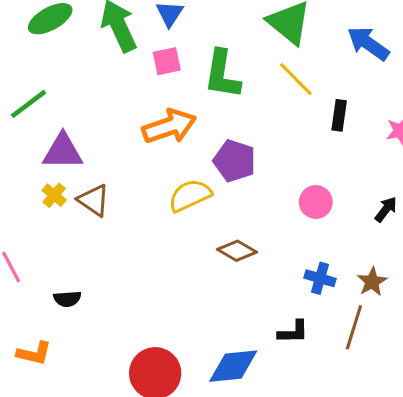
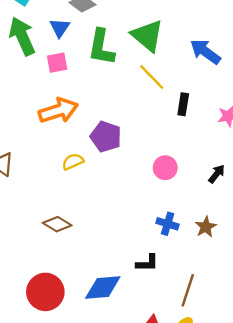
green L-shape: (222, 74) -> (101, 47), moved
yellow semicircle: (190, 195) -> (73, 162), size x0.7
brown diamond: (237, 251) -> (57, 224), moved
brown line: (354, 327) -> (188, 290), moved

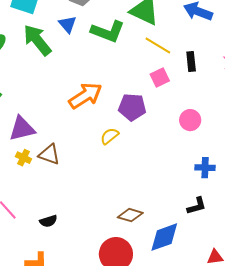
green L-shape: (101, 47) -> (108, 31), turned -64
pink square: (57, 63) -> (160, 77), moved
brown diamond: (57, 224) -> (130, 215), moved

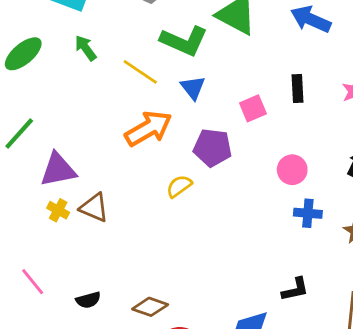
blue triangle: (68, 24) -> (193, 88), moved
green arrow: (37, 40) -> (86, 48), size x0.6
yellow line: (158, 45) -> (140, 72), moved
blue cross: (205, 168) -> (308, 213), moved
brown diamond: (130, 215) -> (150, 307), moved

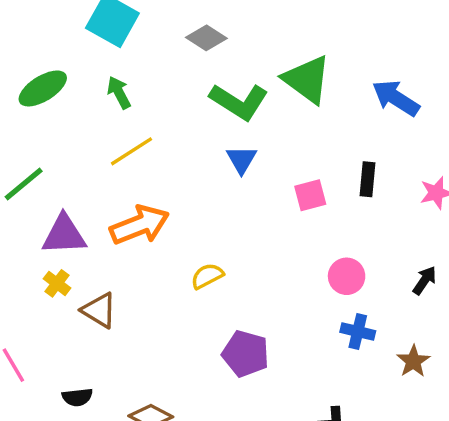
yellow line: (140, 72) -> (132, 151), moved, turned -75
orange arrow: (148, 128) -> (140, 225), moved
purple pentagon: (213, 148) -> (246, 354), moved
brown triangle: (94, 208) -> (99, 310), moved

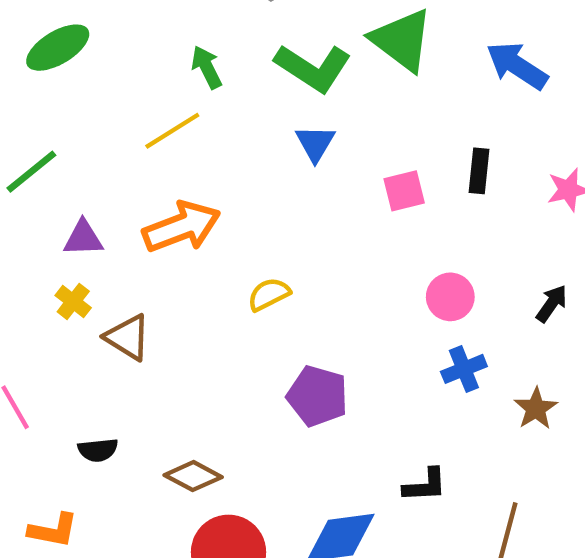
green arrow: (119, 93) -> (207, 67), moved
purple triangle: (64, 235) -> (83, 238), size x0.7
blue cross: (358, 332) -> (464, 369), turned -36

